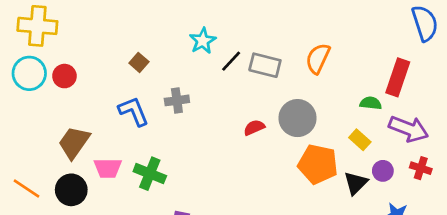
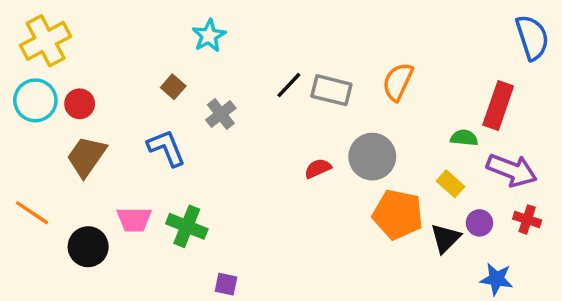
yellow cross: (37, 26) -> (46, 41), turned -33
cyan star: (203, 41) -> (209, 36), moved
gray cross: (177, 100) -> (221, 114), moved, turned -30
brown trapezoid: (74, 142) -> (86, 157), moved
orange line: (27, 188) -> (32, 213), moved

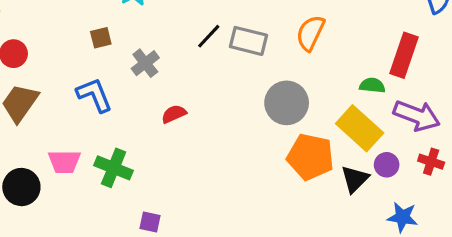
brown square: (173, 87) -> (101, 38), turned 35
red semicircle: (318, 168) -> (174, 114), moved
yellow rectangle: (451, 184) -> (360, 128), size x1.8

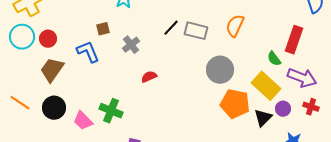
green semicircle: (372, 85) -> (274, 59), turned -133
blue L-shape: (94, 95) -> (88, 52), moved
pink trapezoid: (64, 162) -> (83, 121), moved, turned 45
black circle: (21, 187) -> (54, 108), moved

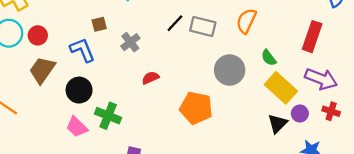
green semicircle: (274, 59) -> (269, 58), moved
orange pentagon: (235, 104) -> (196, 108), moved
black circle: (54, 108) -> (79, 90), moved

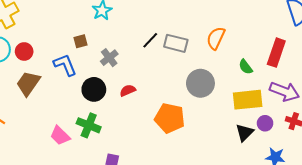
green semicircle: (269, 58) -> (246, 67), moved
yellow rectangle: (281, 88) -> (248, 100), turned -48
black circle: (79, 90) -> (94, 89), moved

